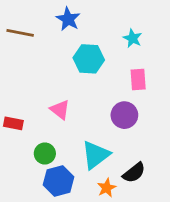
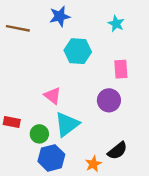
blue star: (68, 19) -> (60, 16), turned 30
cyan star: (133, 38) -> (116, 24), moved
red rectangle: (13, 123) -> (12, 122), moved
cyan triangle: (96, 155) -> (67, 124), moved

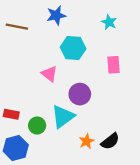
pink triangle: (53, 96) -> (49, 74), moved
purple circle: (109, 100) -> (80, 94), moved
blue hexagon: (51, 158) -> (16, 148), moved
orange star: (93, 164) -> (87, 141), moved

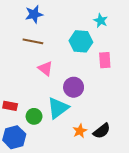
blue star: (56, 15) -> (34, 14), moved
brown line: (17, 27) -> (33, 41), moved
cyan hexagon: (73, 48) -> (81, 41), moved

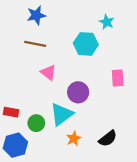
pink rectangle: (105, 60) -> (118, 78), moved
orange star: (80, 131) -> (74, 139), moved

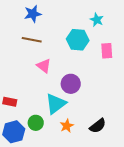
pink rectangle: (118, 78) -> (107, 51), moved
green circle: (36, 123) -> (36, 123), moved

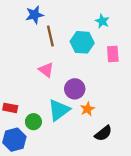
brown line: (32, 40) -> (50, 36), moved, turned 66
green circle: (36, 123) -> (33, 122), moved
orange star: (67, 126) -> (87, 109), moved

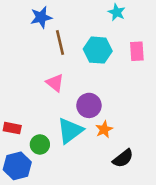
cyan star: (102, 21) -> (117, 12), moved
pink rectangle: (113, 54) -> (137, 51), moved

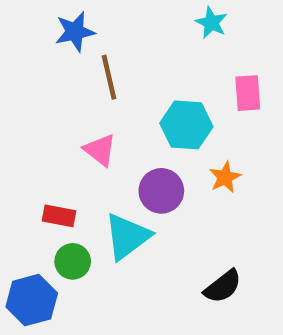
cyan hexagon: (98, 50) -> (186, 125), moved
red rectangle: (12, 128) -> (59, 216), moved
orange star: (104, 129) -> (225, 177), moved

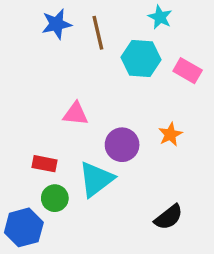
brown line: (109, 77) -> (98, 33), moved
pink rectangle: (248, 93) -> (188, 71), turned -56
cyan hexagon: (186, 125) -> (141, 59), moved
pink triangle: (100, 150) -> (75, 114), turned -32

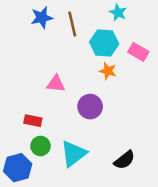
orange star: (170, 134) -> (108, 71), moved, turned -30
cyan triangle: (96, 179) -> (74, 154), moved

